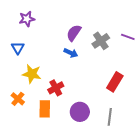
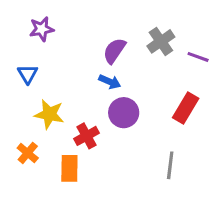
gray cross: (101, 41) -> (161, 41), moved
red rectangle: (115, 82) -> (186, 108), moved
purple circle: (80, 112) -> (124, 113), moved
gray line: (110, 117) -> (170, 165), moved

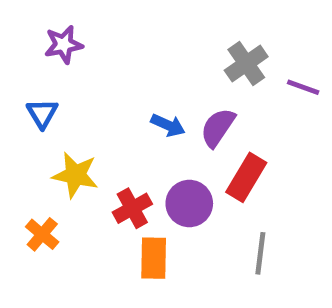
purple semicircle: (114, 51) -> (218, 128), moved
red rectangle: (186, 108) -> (246, 177), moved
purple circle: (124, 113) -> (189, 203), moved
orange rectangle: (69, 168) -> (154, 258), moved

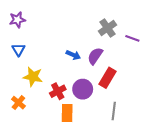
purple star: (64, 45) -> (17, 20), moved

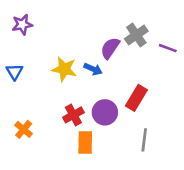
blue triangle: (18, 50) -> (14, 72), moved
purple semicircle: (95, 56) -> (110, 48), moved
yellow star: (33, 77) -> (64, 69), moved

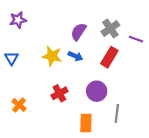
purple semicircle: (110, 48) -> (79, 32), moved
red rectangle: (136, 98) -> (109, 57), moved
purple circle: (105, 112) -> (97, 91), moved
orange rectangle: (85, 142) -> (86, 123), moved

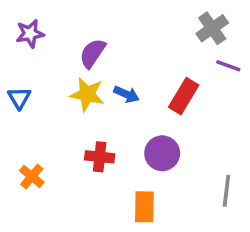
gray cross: (110, 28) -> (212, 28), moved
purple semicircle: (79, 32) -> (93, 53), moved
red cross: (59, 93) -> (100, 157), turned 35
gray line: (117, 113) -> (226, 191), moved

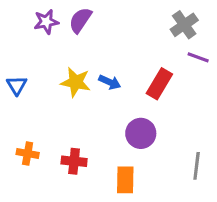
purple star: (30, 34) -> (46, 22), moved
purple semicircle: (93, 53) -> (80, 20), moved
red cross: (100, 157) -> (74, 161), moved
orange cross: (32, 176) -> (28, 153), turned -30

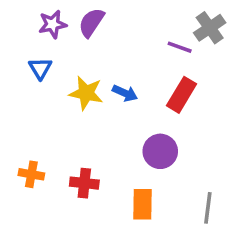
purple line: (198, 57) -> (180, 47), moved
blue triangle: (17, 85) -> (40, 68), moved
gray line: (197, 166) -> (208, 208), moved

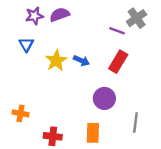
purple semicircle: (91, 22) -> (60, 15), turned 36
yellow star: (86, 93) -> (56, 61), turned 30
red cross: (84, 183) -> (53, 136), moved
gray line: (208, 208) -> (135, 123), moved

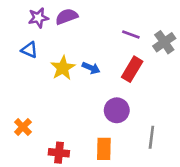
gray cross: (137, 18) -> (164, 42), moved
blue triangle: (26, 44) -> (29, 50), turned -35
orange cross: (21, 113) -> (23, 127), turned 35

